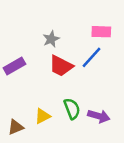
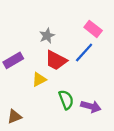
pink rectangle: (101, 32) -> (93, 29), turned 36
yellow triangle: (43, 116) -> (39, 79), moved

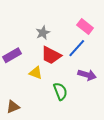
yellow triangle: (39, 79) -> (36, 73), turned 48
purple arrow: (91, 106) -> (87, 75), moved

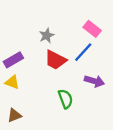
yellow triangle: (36, 73) -> (12, 82), moved

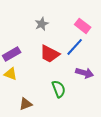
gray star: (47, 36) -> (42, 24), moved
brown triangle: (14, 115) -> (26, 104), moved

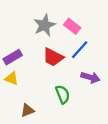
gray star: (42, 24) -> (45, 25), size x1.5
pink rectangle: (83, 26) -> (72, 26), moved

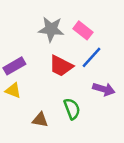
gray star: (45, 25) -> (51, 29), turned 30
brown triangle: (27, 110) -> (40, 120), moved, turned 32

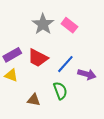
gray star: (51, 29) -> (43, 24), turned 30
blue line: (92, 57) -> (65, 64), moved
red trapezoid: (61, 66) -> (38, 58), moved

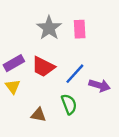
pink rectangle: (69, 25) -> (80, 29), turned 49
yellow triangle: (11, 75) -> (13, 87), turned 32

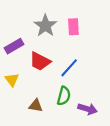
purple rectangle: (14, 63) -> (14, 46), moved
purple arrow: (99, 85) -> (88, 109), moved
green semicircle: (69, 104) -> (64, 96), turned 36

